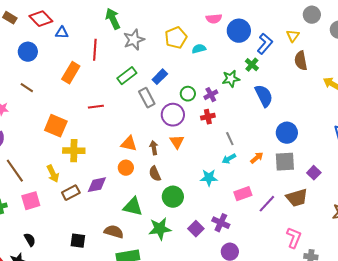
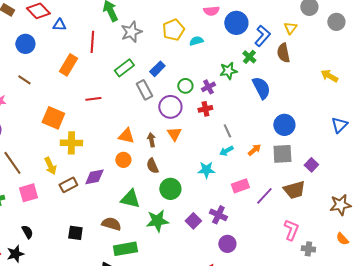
brown semicircle: (301, 61) -> (283, 53), moved

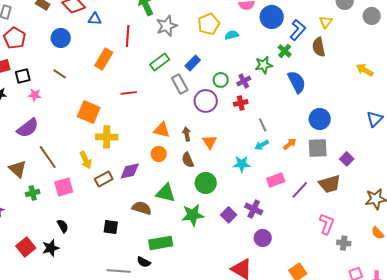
orange triangle: (174, 134) -> (210, 142), moved
brown semicircle: (111, 224) -> (142, 208), moved

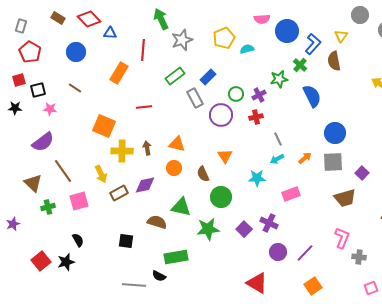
brown arrow: (187, 134) -> (147, 148), moved
purple line: (300, 190) -> (305, 253), moved

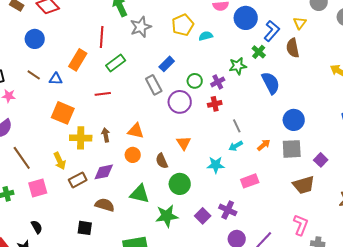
blue triangle: (110, 33) -> (56, 79), moved
green rectangle: (175, 76) -> (116, 63), moved
brown semicircle: (157, 222) -> (105, 205), moved

